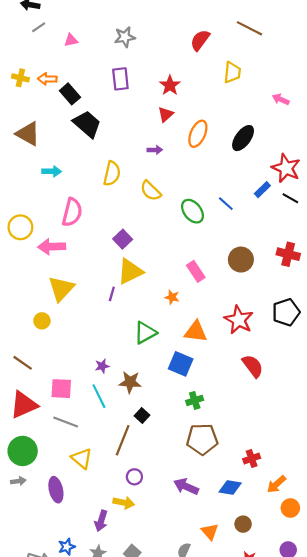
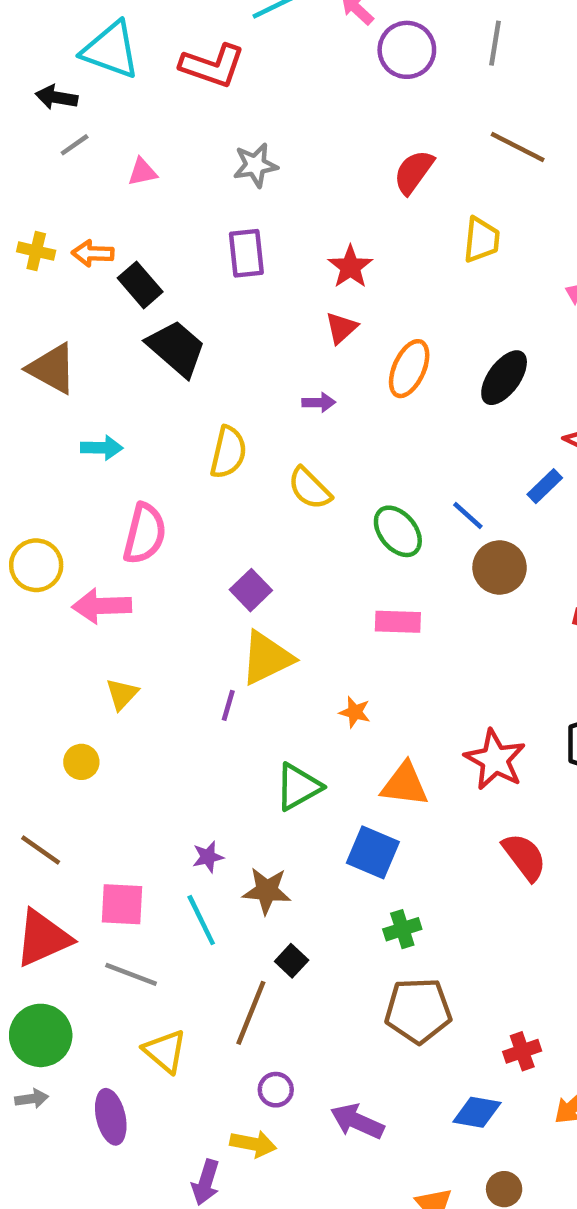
brown circle: (241, 260) -> (500, 567), moved
pink rectangle: (196, 271) -> (398, 622), moved, turned -54
yellow triangle: (61, 289) -> (122, 694), size x0.6
purple arrow: (186, 486) -> (357, 1121), moved

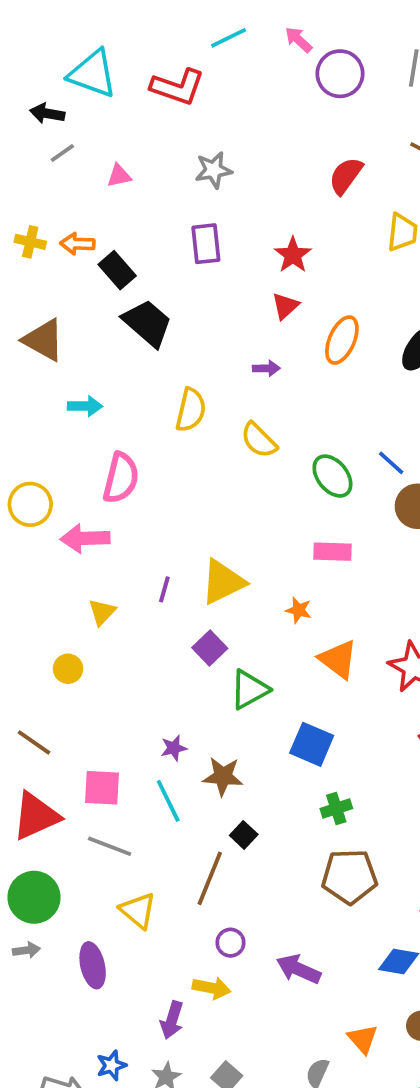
purple square: (251, 590) -> (210, 648), moved
purple line: (228, 705) -> (164, 589), moved
orange star: (355, 712) -> (298, 610), moved
orange triangle: (405, 784) -> (338, 659), moved, turned 30

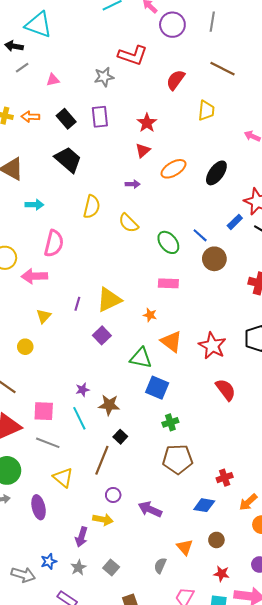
red L-shape: (178, 87) -> (133, 55), moved
black rectangle: (117, 270) -> (66, 119), moved
orange ellipse: (342, 340) -> (173, 169), turned 35
green triangle: (249, 689) -> (141, 358), moved, turned 40

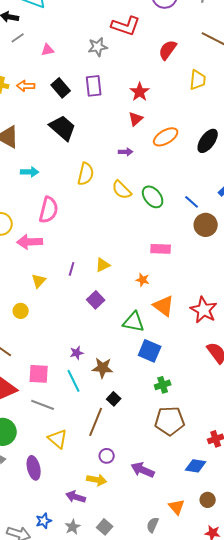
green ellipse: (168, 242) -> (153, 197), moved
yellow triangle: (109, 300) -> (103, 265), size x0.6
purple arrow: (81, 537) -> (76, 497), turned 90

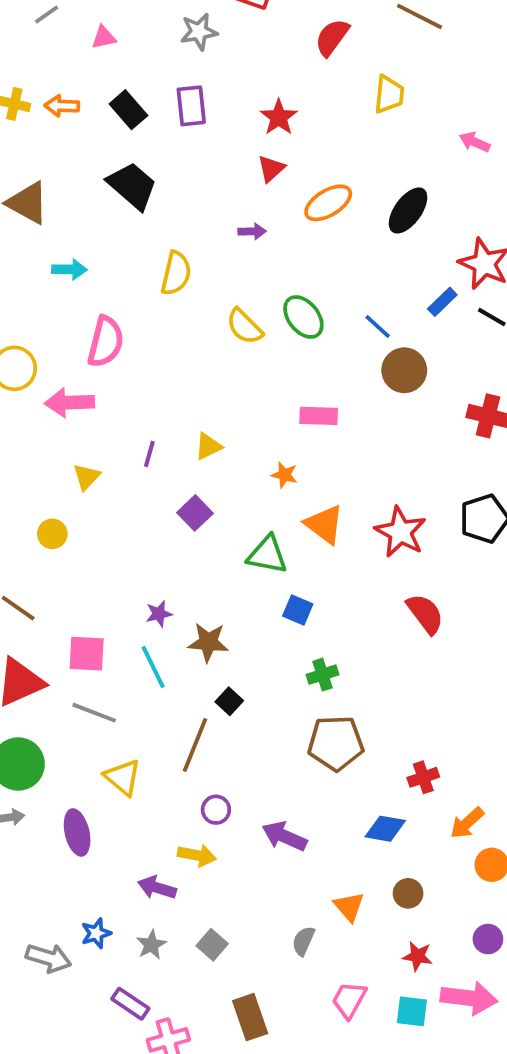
yellow semicircle: (122, 190) -> (244, 327), moved
blue square: (150, 351) -> (298, 610), size x0.7

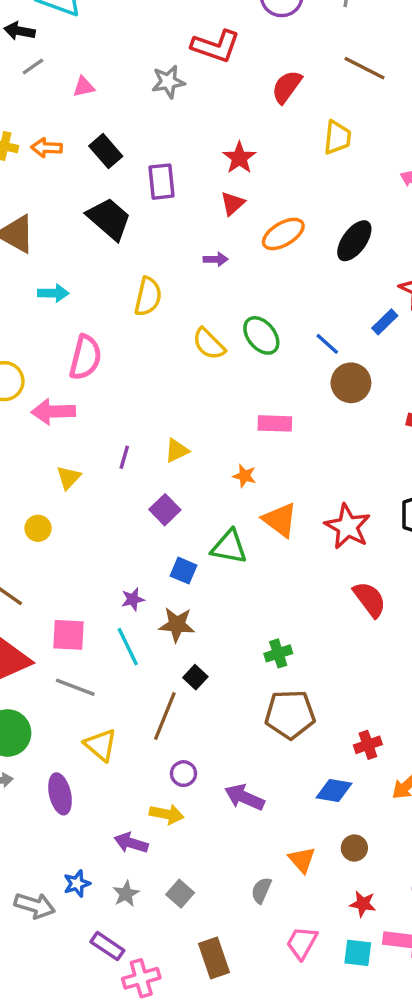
purple rectangle: (191, 106) -> (162, 182), moved
blue square: (298, 610) -> (184, 571), moved

